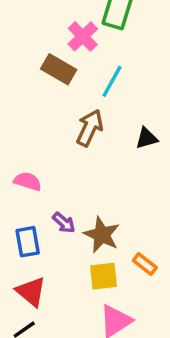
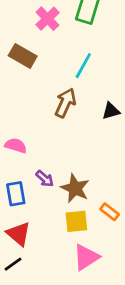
pink cross: (83, 36) -> (47, 19), moved
brown rectangle: (59, 69) -> (23, 56), moved

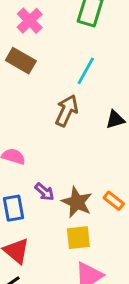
pink cross: (47, 19) -> (30, 21), moved
orange rectangle: (110, 212) -> (114, 201), moved

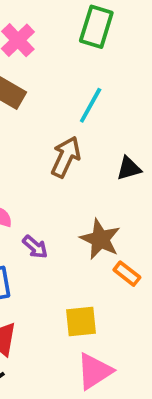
purple arrow: (44, 192) -> (35, 247), moved
brown star: (77, 202) -> (100, 239), moved

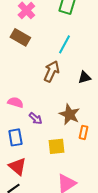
orange rectangle: (127, 274) -> (83, 132), turned 64
yellow square: (81, 321) -> (56, 146), moved

